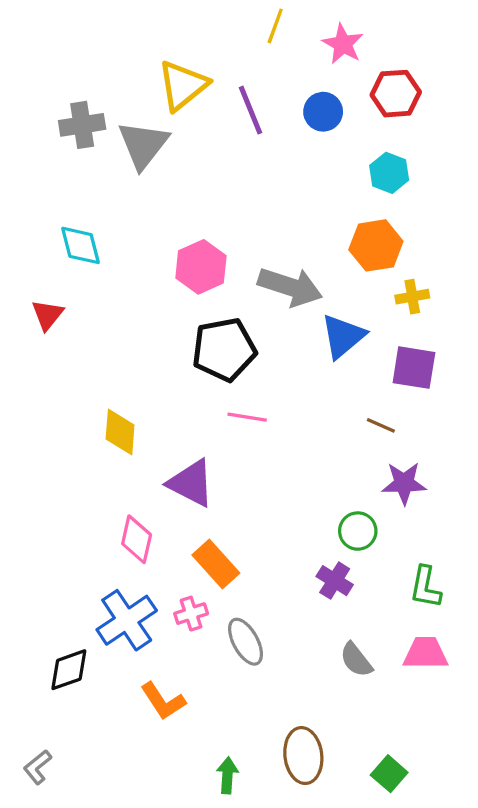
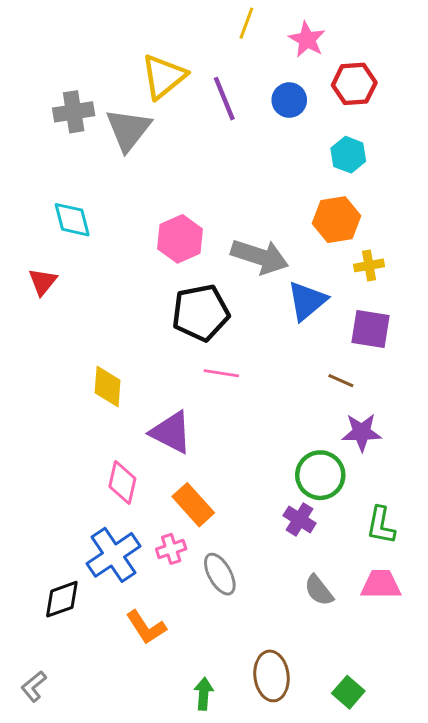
green circle: (358, 531) -> (320, 475), size x1.4

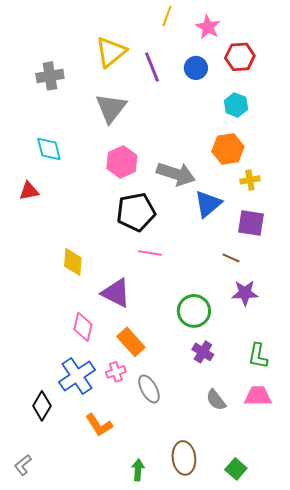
gray triangle: (128, 130) -> (111, 108), moved
red triangle: (43, 282) -> (29, 191), turned 40
green circle: (320, 475) -> (194, 311), moved
black diamond: (62, 599) -> (42, 406), turned -40

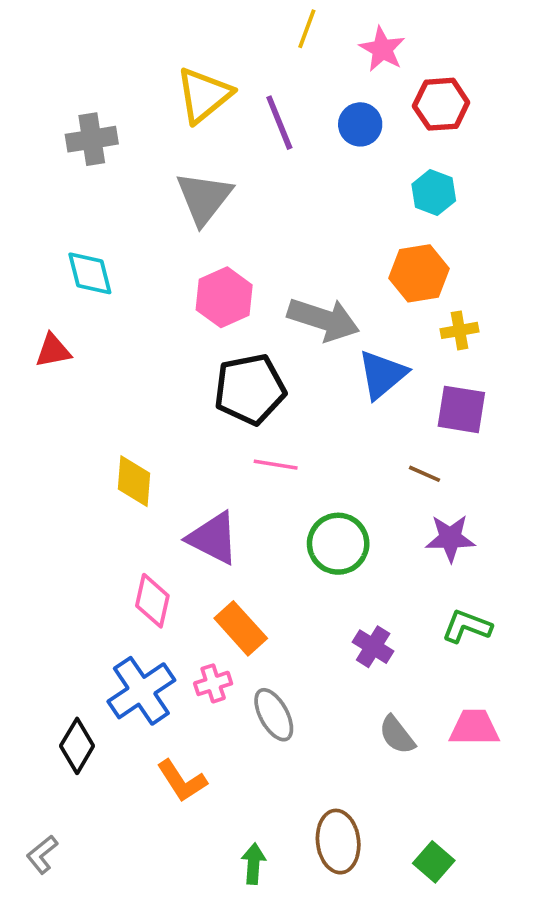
green circle: (194, 311) -> (338, 544), moved
green L-shape: (258, 356) -> (467, 626), moved, turned 100

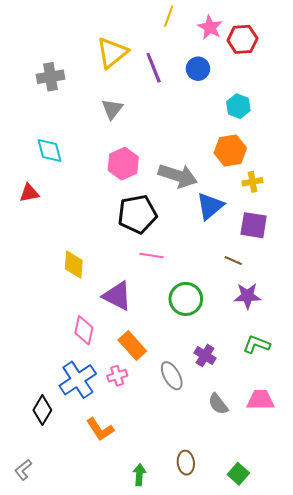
red hexagon: (441, 104) -> (242, 39), moved
gray triangle: (204, 198) -> (112, 109), size x0.7
gray ellipse: (274, 715) -> (172, 376), moved
brown ellipse: (338, 842) -> (186, 463), size x0.7

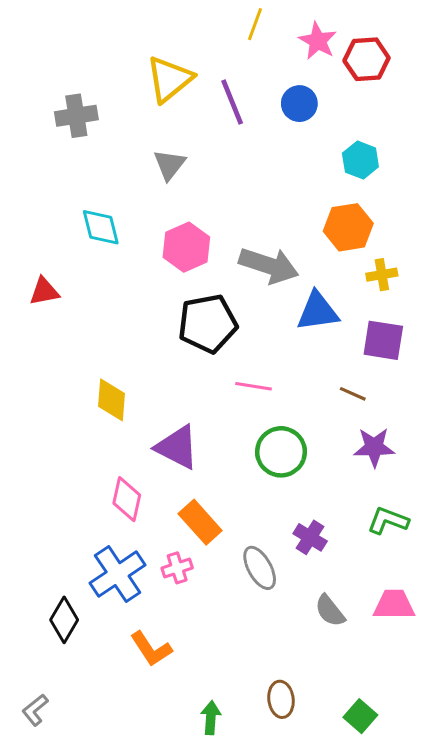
cyan diamond: (49, 150) -> (101, 227), moved
blue triangle: (210, 206) -> (318, 311), turned 32
pink line: (151, 256) -> (254, 386), moved

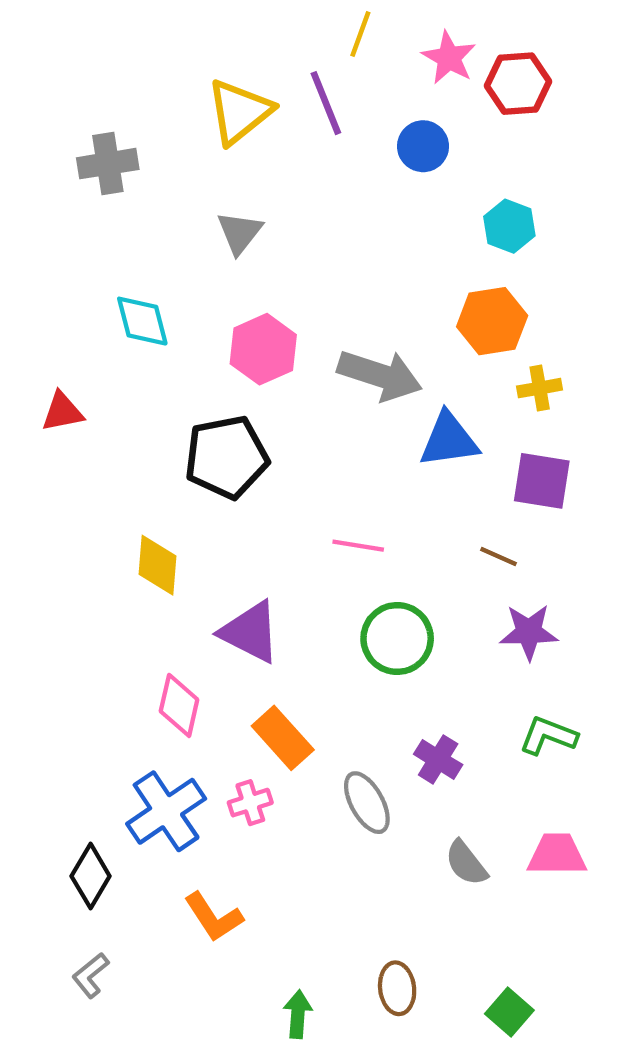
purple line: (232, 102) -> (326, 103), moved
black pentagon: (208, 324) -> (227, 457), moved
gray L-shape: (35, 710) -> (91, 975), moved

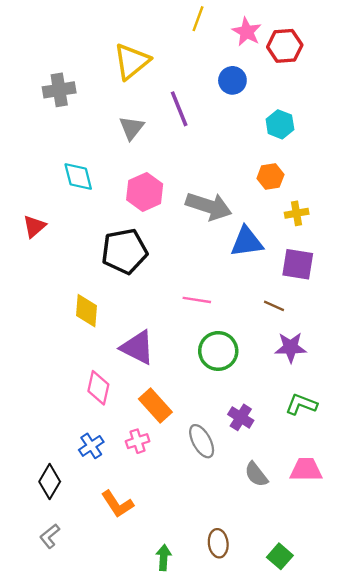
purple line: (326, 103) -> (179, 109), moved
orange hexagon: (492, 321) -> (270, 177), size x0.7
red triangle: (62, 412) -> (34, 226), turned -30
blue cross: (166, 811) -> (91, 446), size x0.6

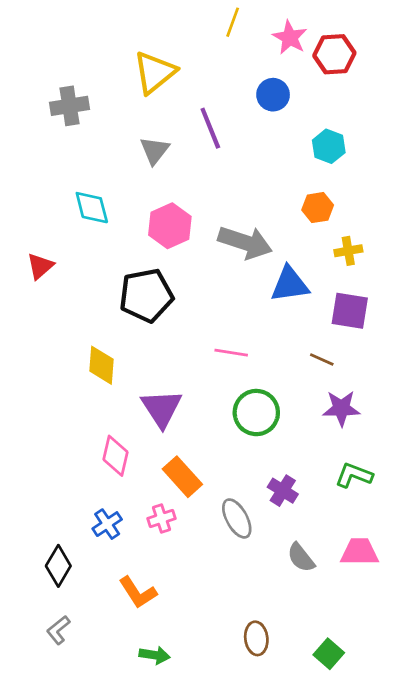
purple triangle: (138, 347) -> (162, 408), turned 30
green arrow: (164, 557) -> (155, 655), moved, turned 95

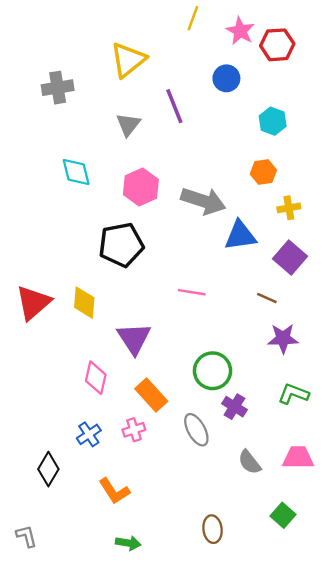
red triangle: (40, 266) -> (33, 303), moved, size x1.6
purple square: (350, 311) -> (290, 258), turned 32
green circle: (256, 413) -> (213, 371), moved
gray L-shape: (58, 630) -> (26, 536), moved, turned 115
green square: (329, 654) -> (283, 515), moved

